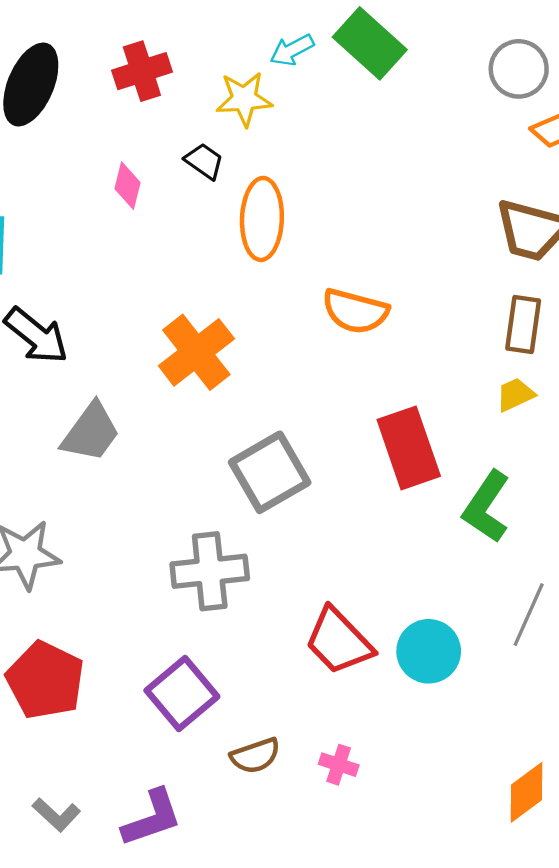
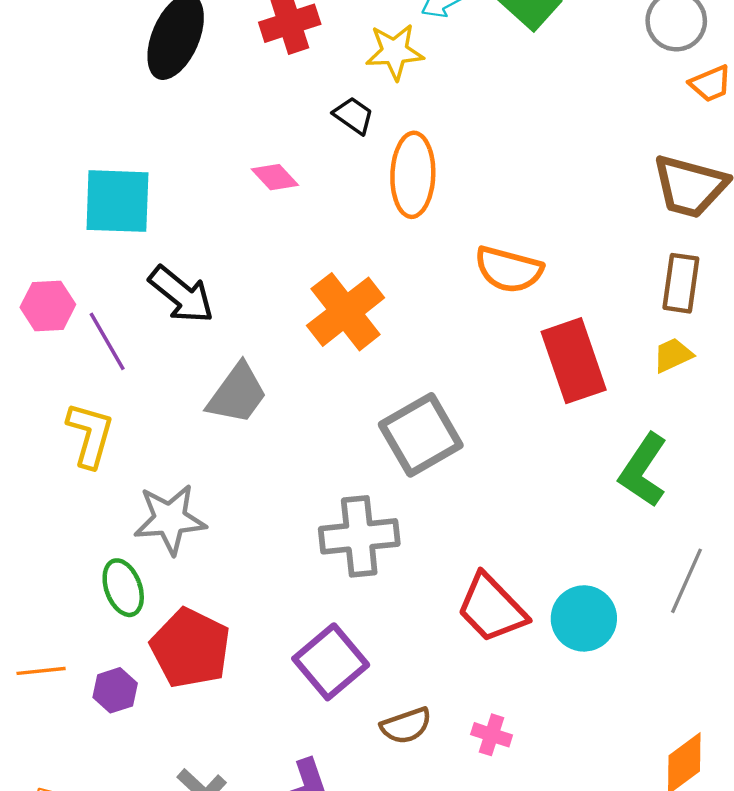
pink diamond: (127, 186) -> (275, 177), moved, turned -57
red rectangle: (409, 448) -> (574, 361), moved

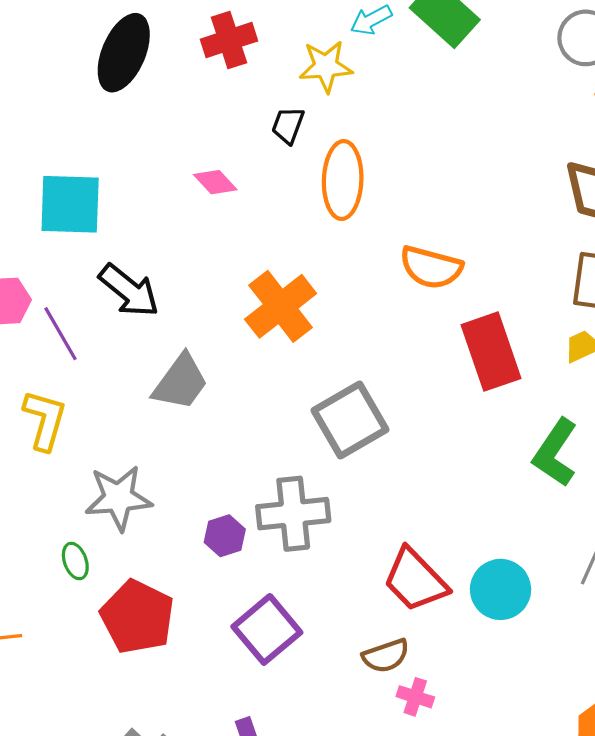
black trapezoid: (354, 116) -> (288, 125), turned -105
green ellipse: (123, 588) -> (75, 561), size x0.7
purple hexagon: (115, 690) -> (225, 536), moved
brown semicircle: (406, 726) -> (386, 656), moved

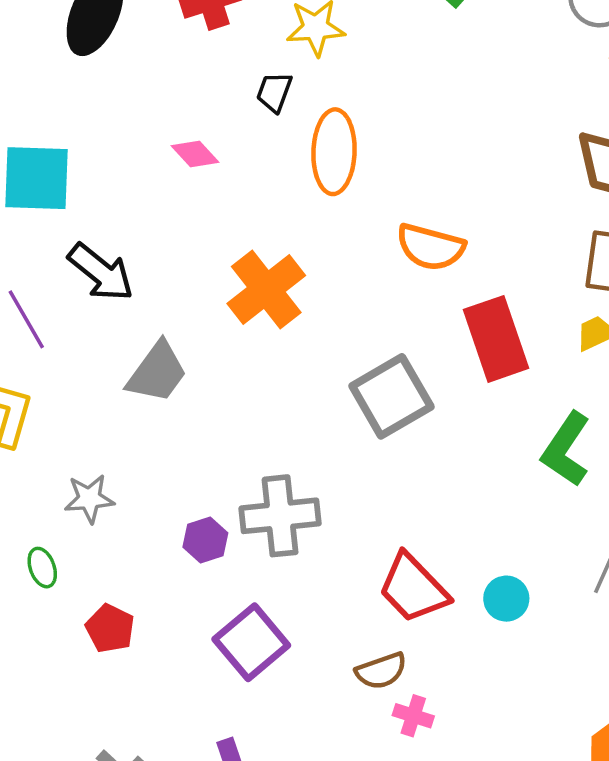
gray square: (350, 420) -> (391, 396), moved
gray star: (118, 498) -> (89, 499), size x0.7
cyan circle: (501, 589) -> (506, 599), size x0.7
red pentagon: (137, 617) -> (110, 628), size x0.6

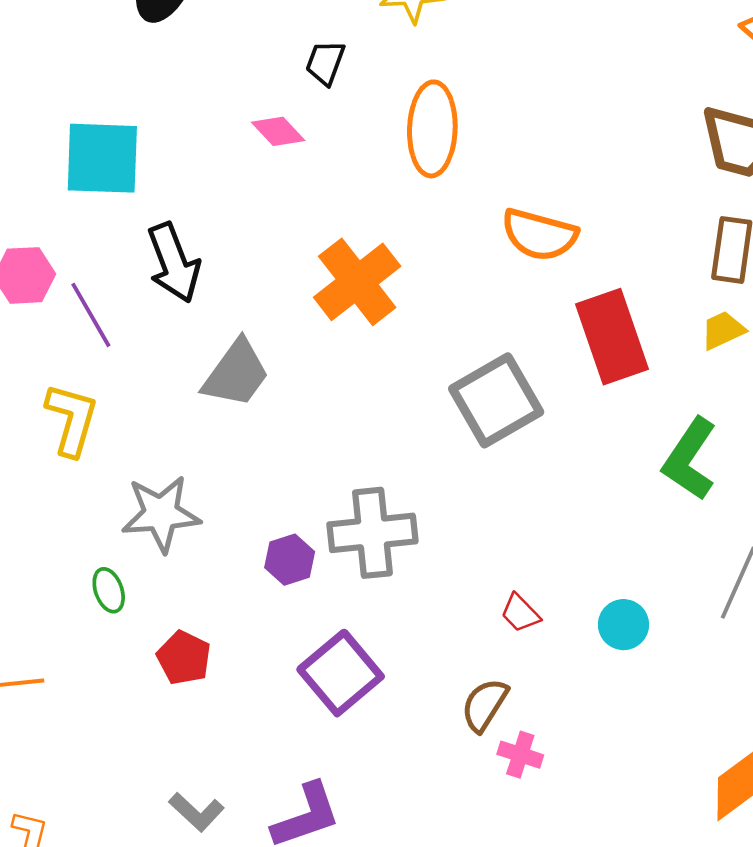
black trapezoid: (274, 92) -> (325, 63), moved
black arrow: (101, 272) -> (174, 263), turned 30
gray star: (89, 499) -> (161, 514), size x1.4
red trapezoid: (413, 588) -> (520, 613), size x0.5
brown semicircle: (381, 671) -> (485, 705), turned 141

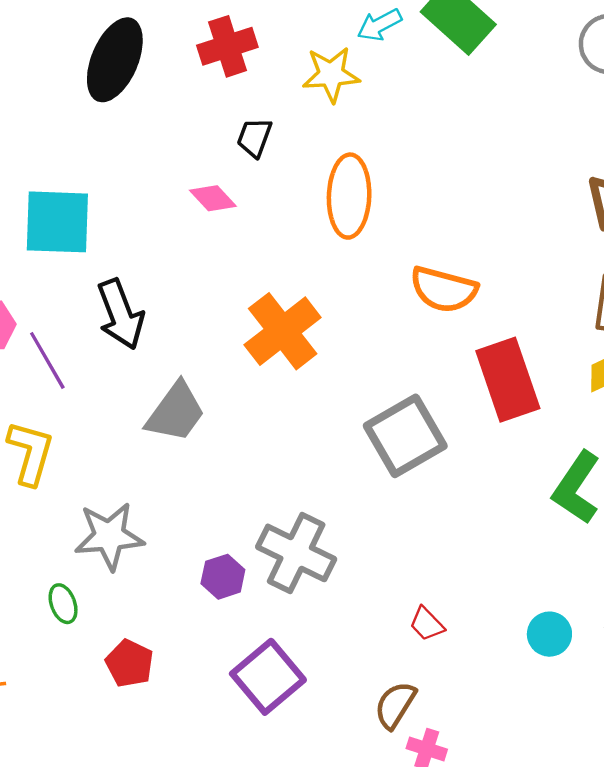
gray cross: (372, 533) -> (296, 553), turned 32
cyan circle: (623, 625) -> (549, 634), moved

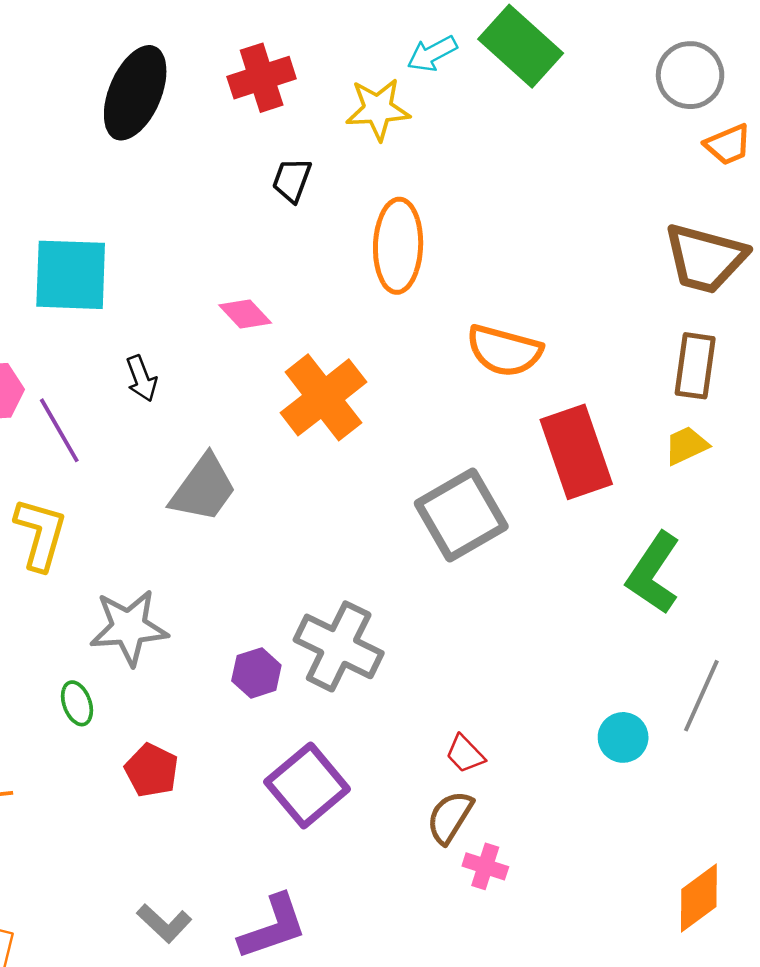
pink diamond: (213, 198) -> (245, 314), moved
black arrow: (120, 314) -> (141, 378), size x0.6
red trapezoid: (427, 624) -> (465, 754), moved

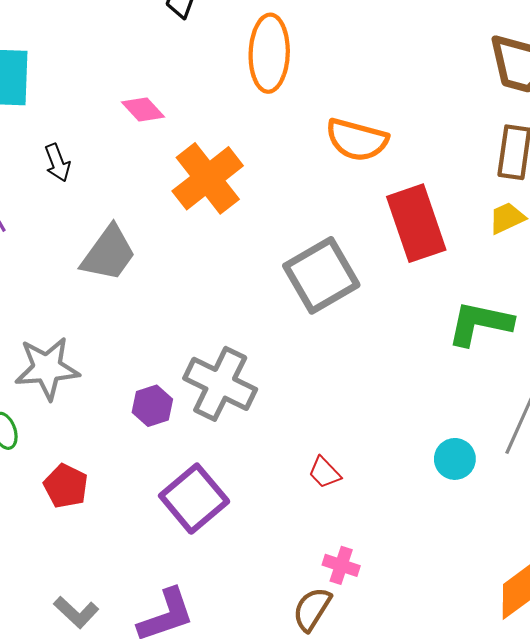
green L-shape: (653, 573) -> (480, 323), turned 68
brown semicircle: (450, 817) -> (312, 609), moved

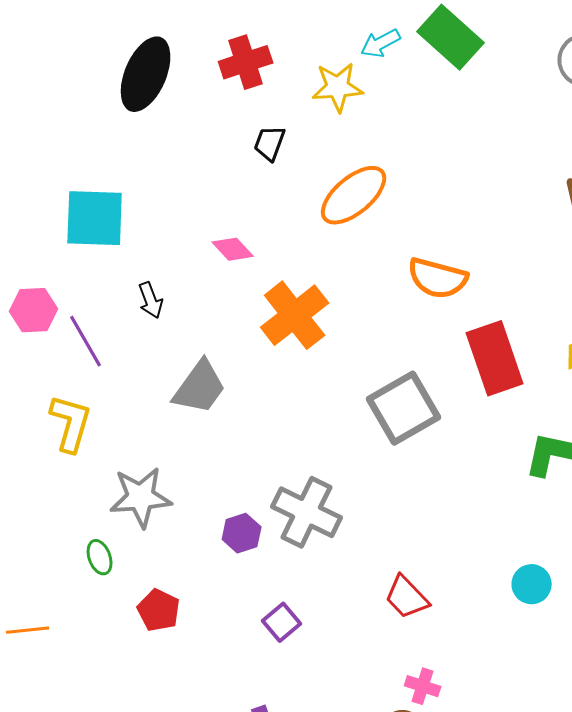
orange ellipse: (269, 53) -> (354, 195), turned 48
red trapezoid: (324, 473) -> (407, 597), size x1.4
purple square: (194, 499) -> (282, 622), size x0.6

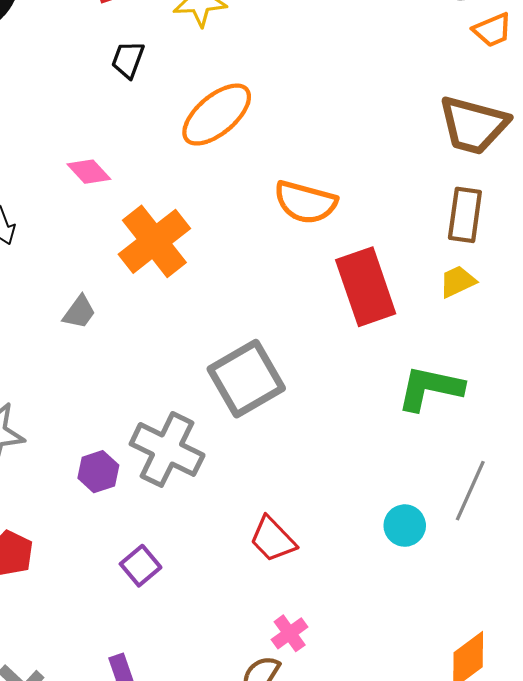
gray trapezoid: (200, 387) -> (79, 312), moved, size x0.6
gray square: (404, 408) -> (246, 379), moved
pink cross: (423, 686) -> (290, 633), turned 36

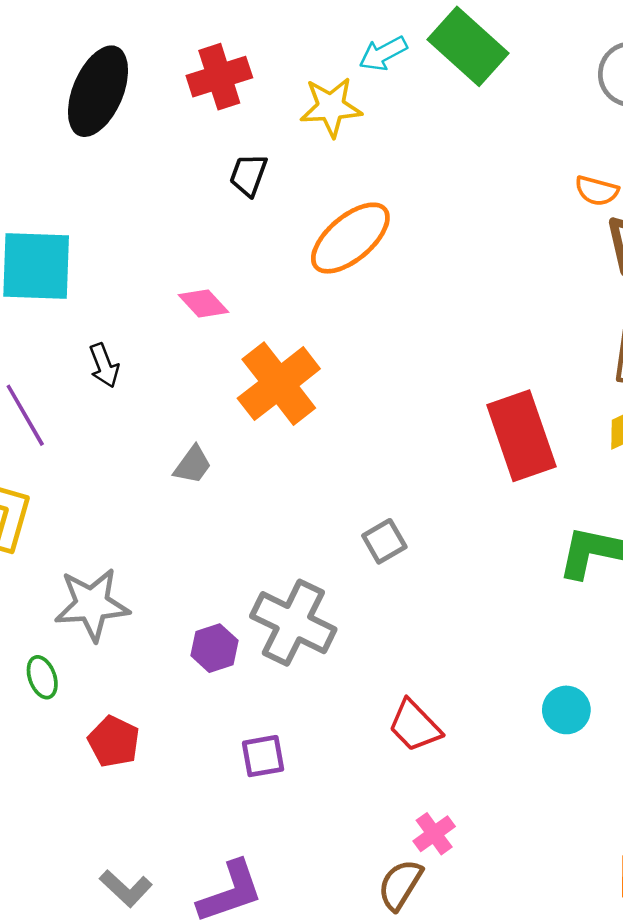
orange semicircle: (305, 202) -> (597, 191), moved, size x0.6
gray square: (246, 379) -> (384, 541), size x0.5
purple square: (141, 566) -> (263, 756), turned 30

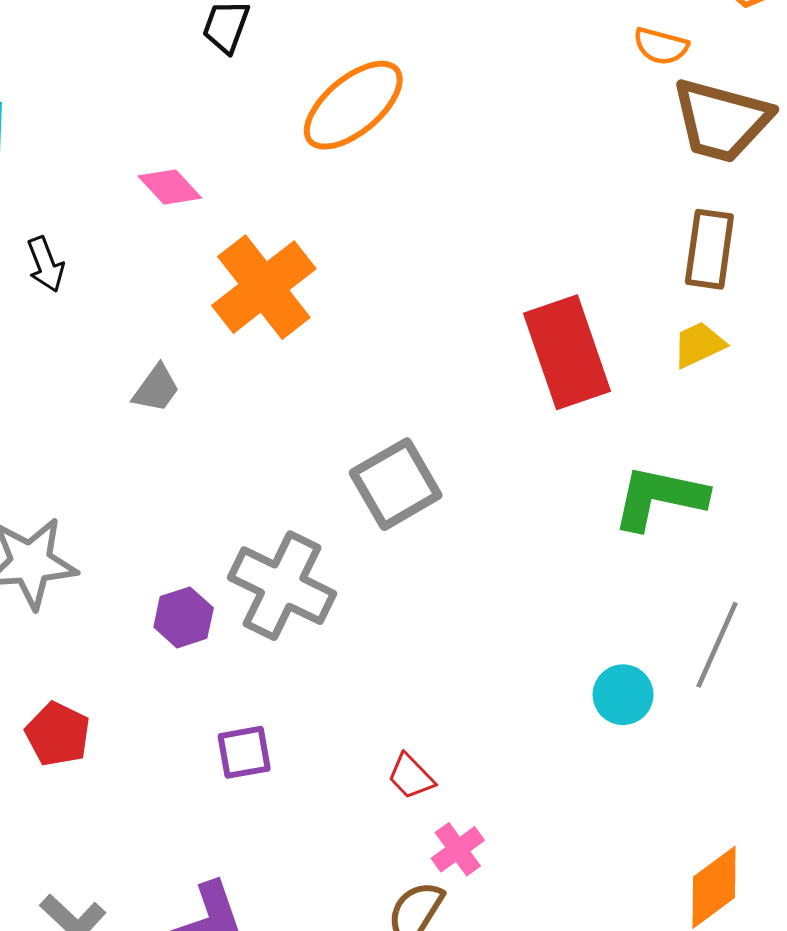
gray square: (384, 541) -> (396, 484), size x1.6
red trapezoid: (415, 726) -> (411, 777), moved, size x0.7

